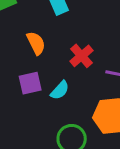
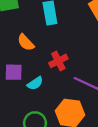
orange semicircle: (36, 43) -> (26, 42), turned 150

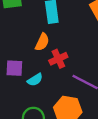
orange semicircle: (26, 42) -> (42, 42), moved, turned -114

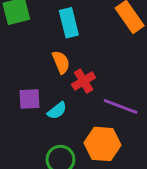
orange semicircle: (42, 42) -> (61, 62), turned -42

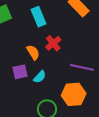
orange semicircle: (61, 62) -> (33, 52), moved
red cross: (84, 81) -> (53, 43), moved

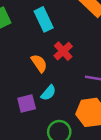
purple square: (20, 72) -> (27, 103), moved

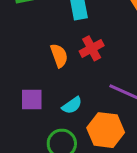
cyan semicircle: (48, 93) -> (72, 105), moved

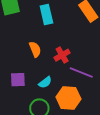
red cross: (92, 48) -> (62, 55), moved

